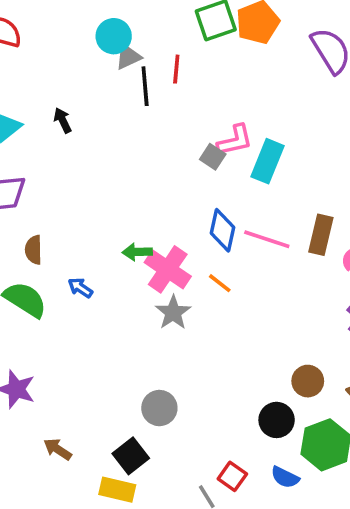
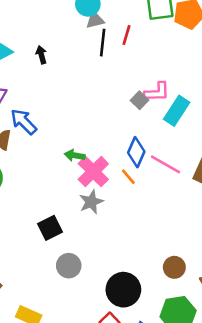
orange line: (220, 283) -> (128, 177), moved
blue arrow: (80, 288) -> (24, 122), moved, size x1.6
black circle: (277, 420) -> (123, 290), moved, size x1.4
black square: (131, 456) -> (50, 228), moved

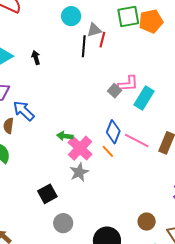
gray triangle: (95, 20) -> (94, 30), moved

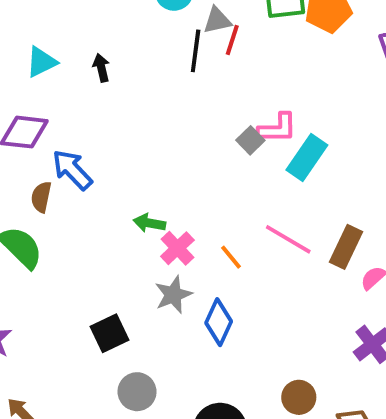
blue diamond: (113, 132) -> (219, 322), moved
pink cross: (80, 148) -> (177, 248), size x0.7

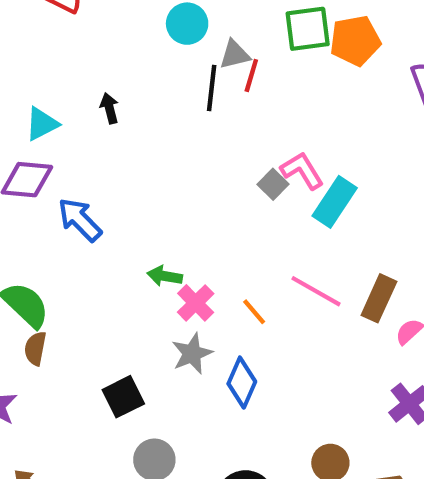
cyan triangle: (41, 62) -> (42, 124), moved
pink L-shape: (277, 128) -> (302, 171), turned -120
brown semicircle: (41, 197) -> (35, 348), moved

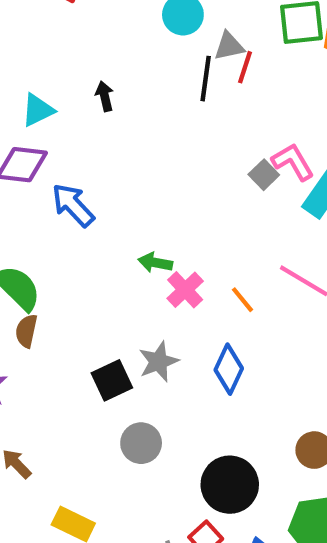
gray star: (192, 354) -> (158, 362), moved

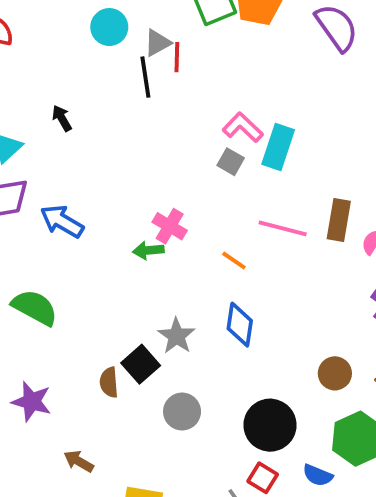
gray square: (264, 175) -> (231, 162), moved
pink cross: (185, 290) -> (170, 226), moved
brown semicircle: (26, 331) -> (109, 382), moved

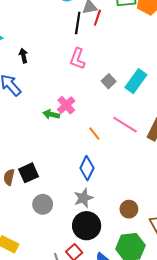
black arrow: (62, 118) -> (23, 56), moved
pink L-shape: (243, 127) -> (78, 59), moved, turned -130
gray star: (176, 336) -> (83, 198), moved

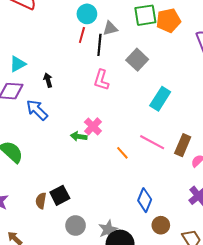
red line: (97, 18) -> (82, 35), moved
gray square: (109, 81) -> (137, 60), moved, size x1.5
blue diamond: (87, 168) -> (145, 200), moved
gray star: (83, 198) -> (108, 230), moved

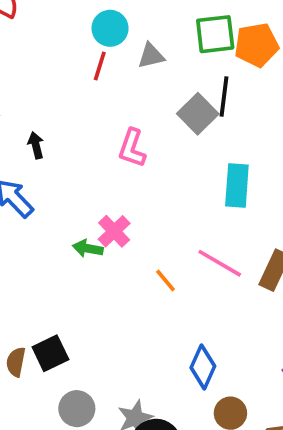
black line: (99, 45) -> (224, 97), moved
cyan rectangle: (160, 99) -> (237, 186), turned -30

